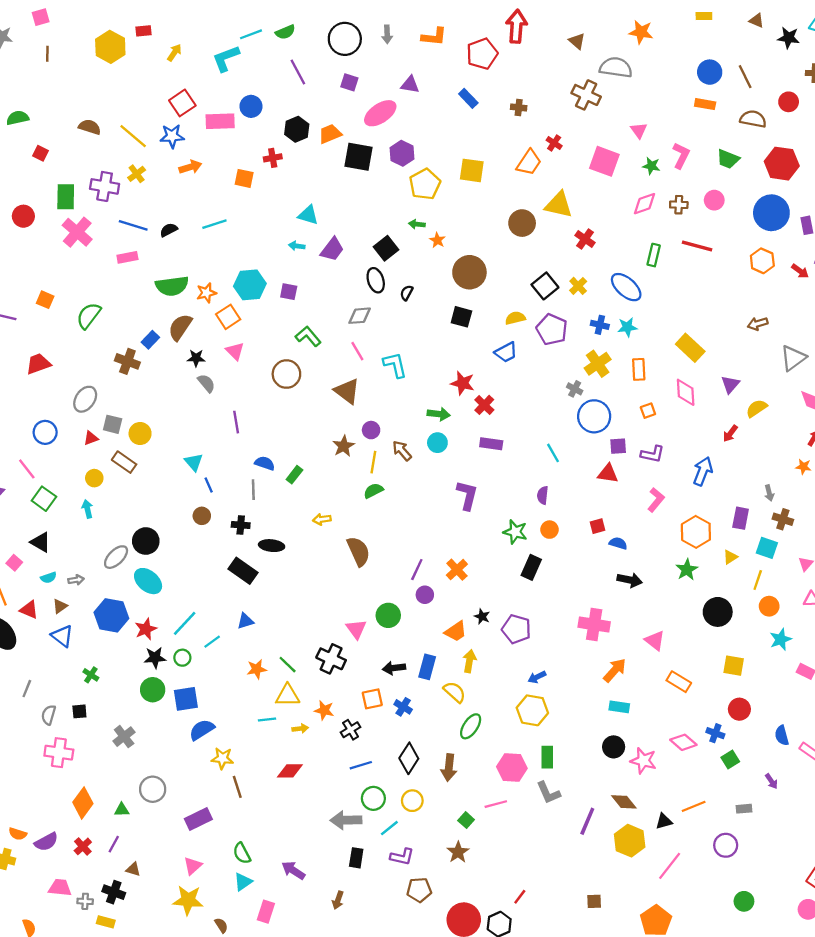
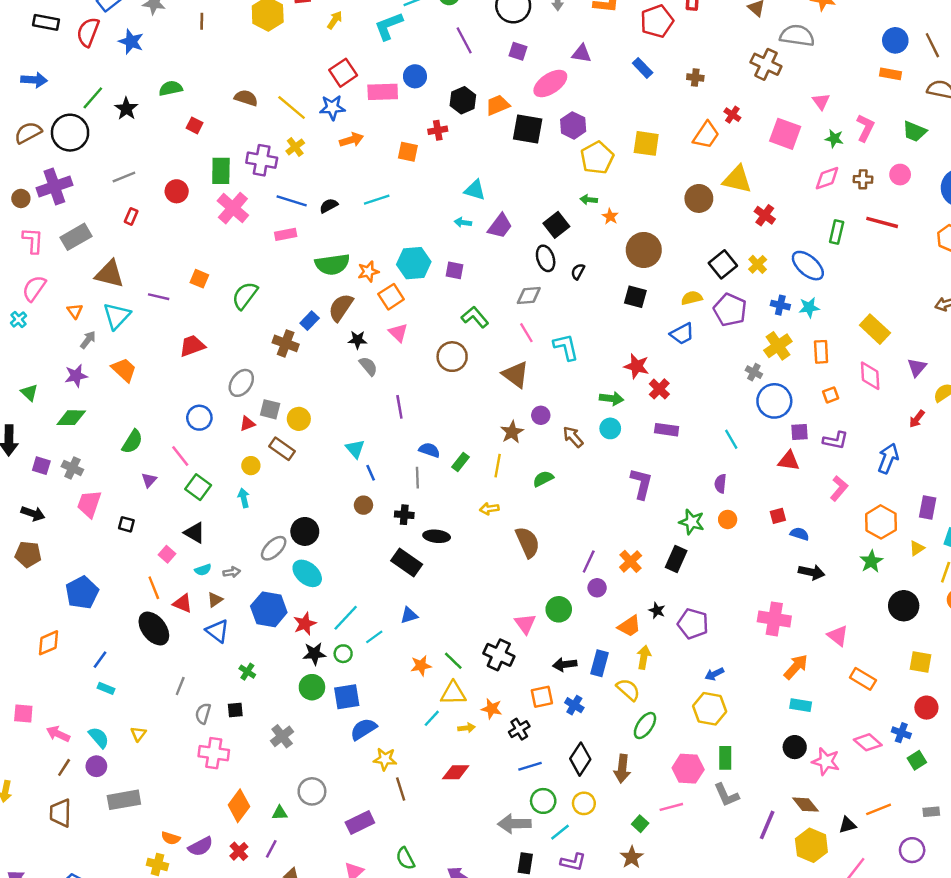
yellow line: (373, 462) -> (498, 466), moved
black rectangle: (531, 567) -> (676, 559), moved
cyan line: (267, 719) -> (432, 718), turned -42

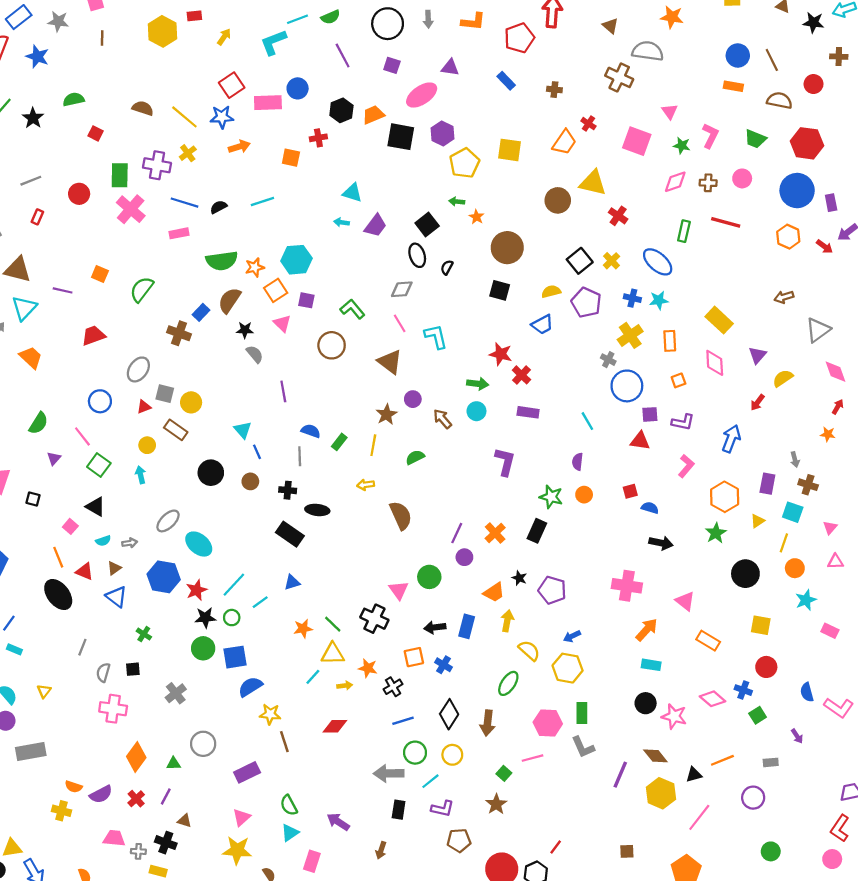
purple square: (455, 270) -> (306, 300), moved
black circle: (305, 531) -> (211, 473), moved
yellow semicircle: (628, 690) -> (529, 650), moved

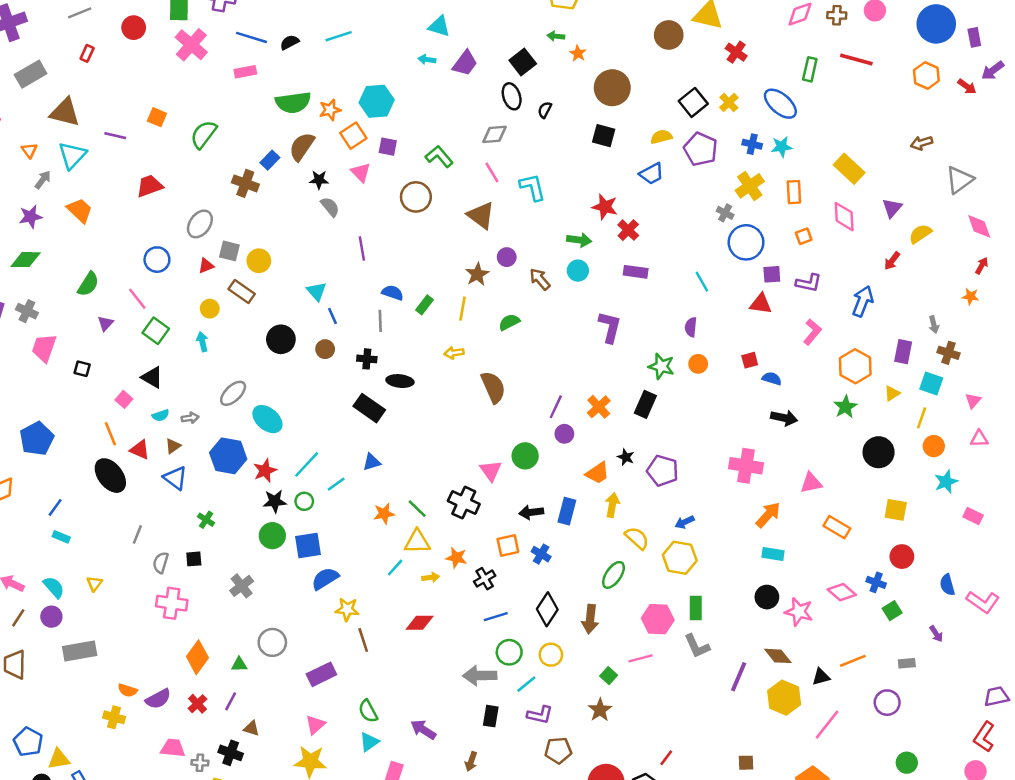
pink triangle: (685, 601) -> (811, 483), turned -50

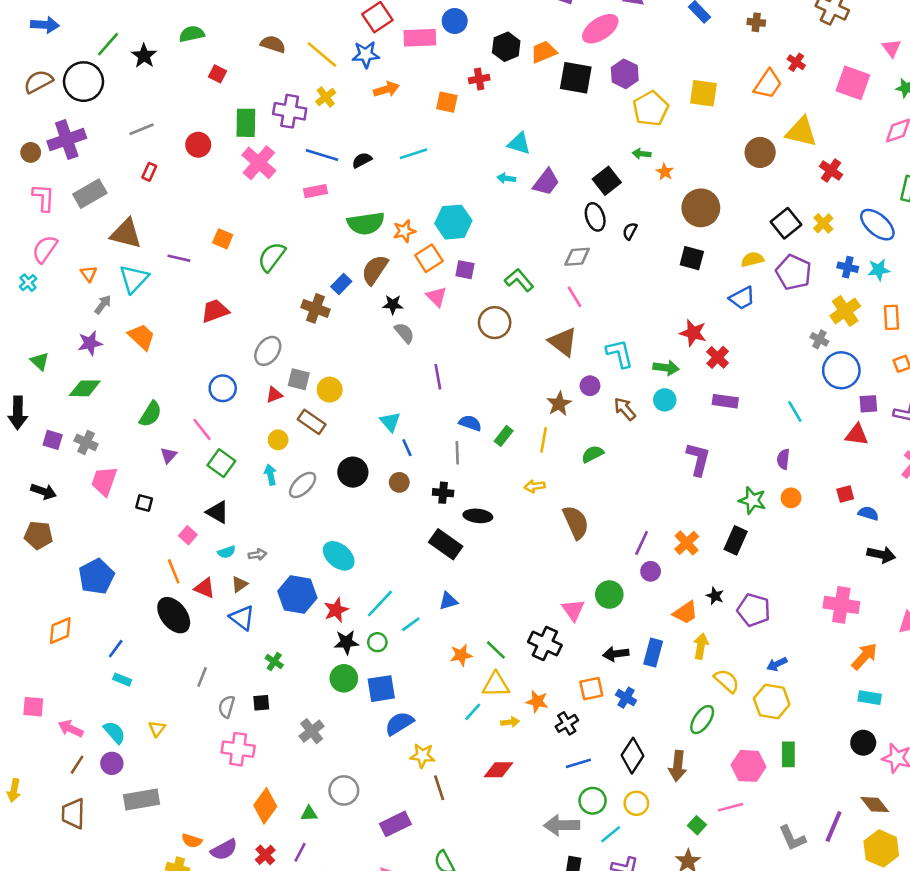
cyan L-shape: (532, 187) -> (620, 354), moved
gray ellipse: (233, 393) -> (303, 485), moved
gray L-shape: (697, 646) -> (792, 838), moved

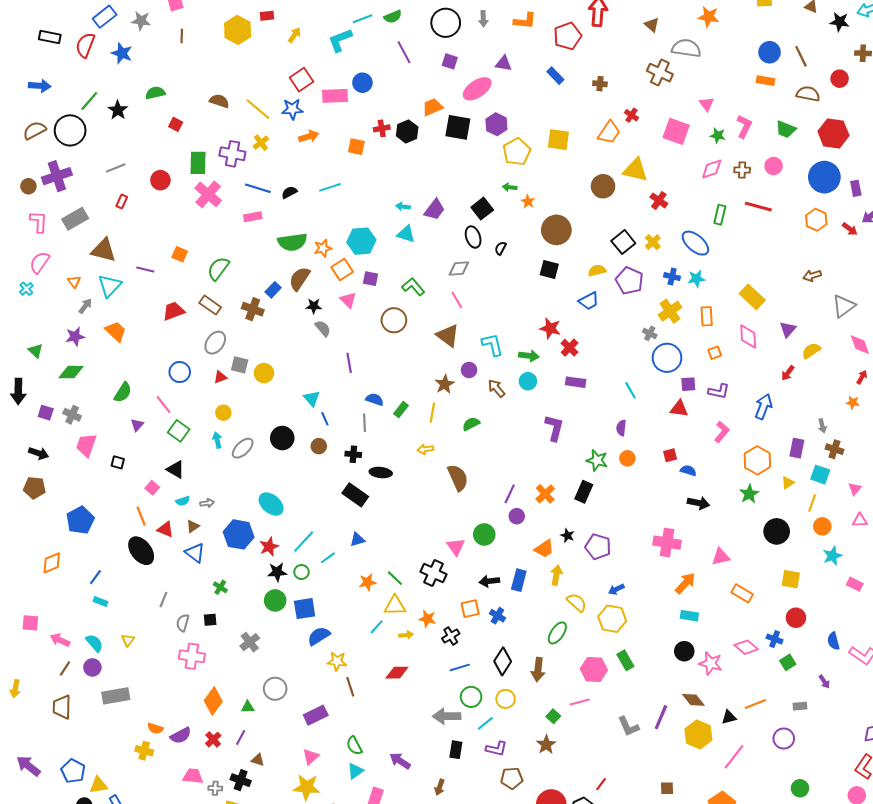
black hexagon: (506, 47) -> (407, 131), moved
cyan triangle: (519, 143) -> (406, 234), moved
brown rectangle: (312, 422) -> (210, 305), moved
green rectangle: (788, 754) -> (625, 660), turned -30

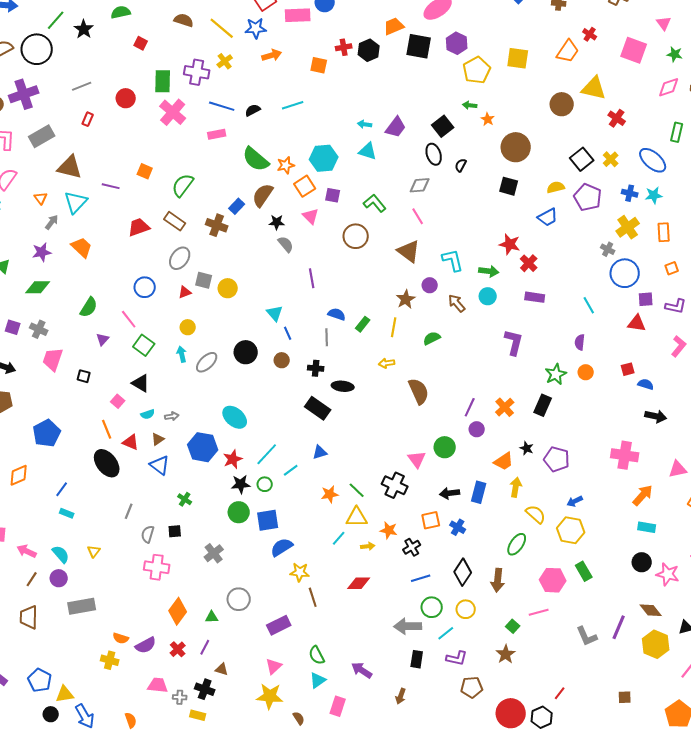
green semicircle: (292, 242) -> (256, 159), turned 48
green star: (597, 460) -> (556, 374), turned 30

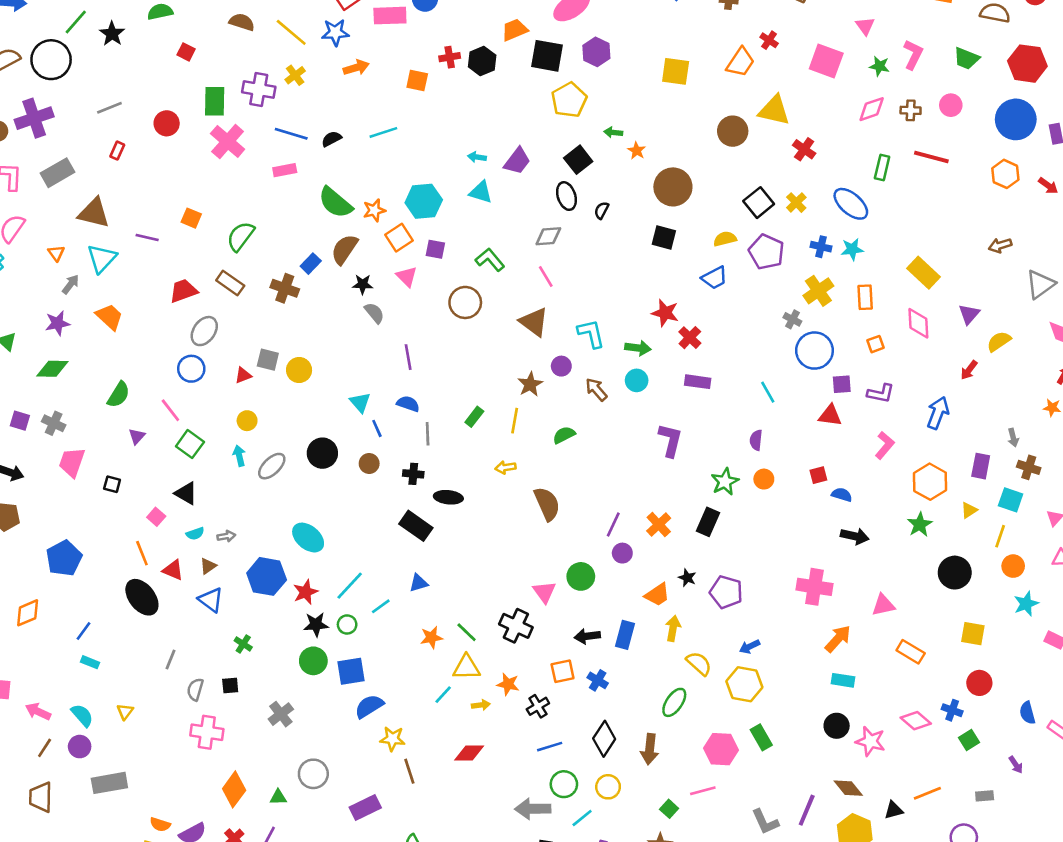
yellow pentagon: (477, 70) -> (569, 100), moved
gray ellipse: (180, 258) -> (204, 331), moved
blue semicircle: (337, 314) -> (408, 404), moved

